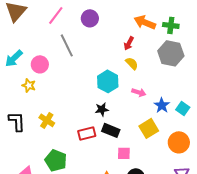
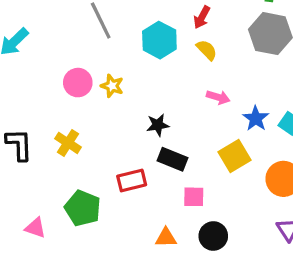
pink circle: (40, 64) -> (78, 83), moved
cyan hexagon: (108, 81) -> (159, 40), moved
yellow star: (29, 85) -> (112, 86), moved
red rectangle: (87, 133) -> (132, 181), moved

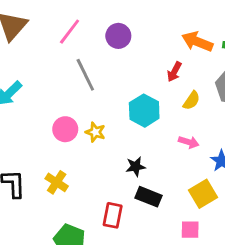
cyan hexagon: (159, 40) -> (144, 111), moved
yellow semicircle: (207, 50) -> (192, 100), moved, turned 78
red rectangle: (132, 181) -> (113, 215), turned -65
pink square: (194, 197) -> (190, 230), moved

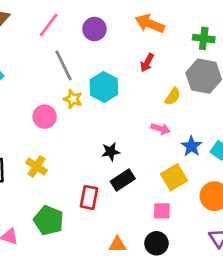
orange arrow: (197, 42) -> (150, 24), moved
yellow semicircle: (192, 100) -> (173, 96), moved
cyan hexagon: (144, 111) -> (104, 87), moved
yellow star: (95, 132) -> (73, 99), moved
black rectangle: (148, 197) -> (123, 180), turned -55

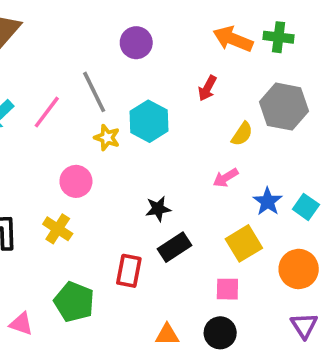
orange arrow: (150, 24) -> (233, 39), moved
pink line: (49, 25) -> (47, 112), moved
green cross: (204, 38) -> (279, 37), moved
pink circle: (45, 117) -> (76, 181), moved
pink arrow: (161, 129) -> (226, 178), turned 132

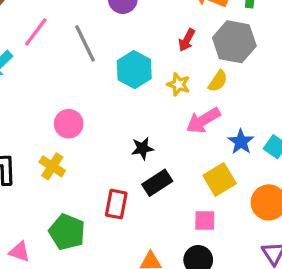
gray hexagon: (284, 107) -> (234, 42), moved
pink line: (47, 112) -> (36, 32), moved
yellow star: (107, 138) -> (179, 84), moved
pink arrow: (226, 178) -> (203, 120), size x1.5

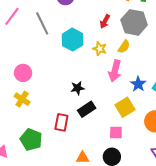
pink arrow: (203, 120) -> (115, 71), turned -45
pink circle: (69, 124) -> (23, 73), moved

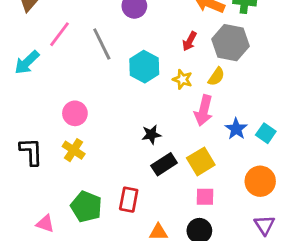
yellow square: (125, 107) -> (201, 161), moved
red rectangle: (61, 122) -> (129, 200), moved

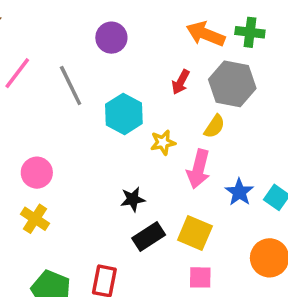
yellow star: (182, 79) -> (163, 142), moved, turned -30
yellow square: (201, 161) -> (195, 233), turned -36

